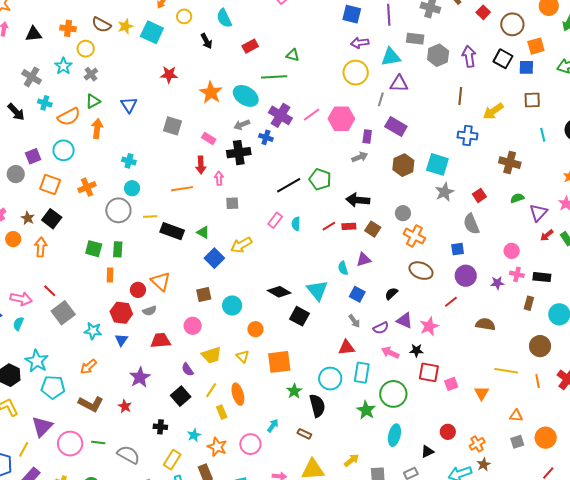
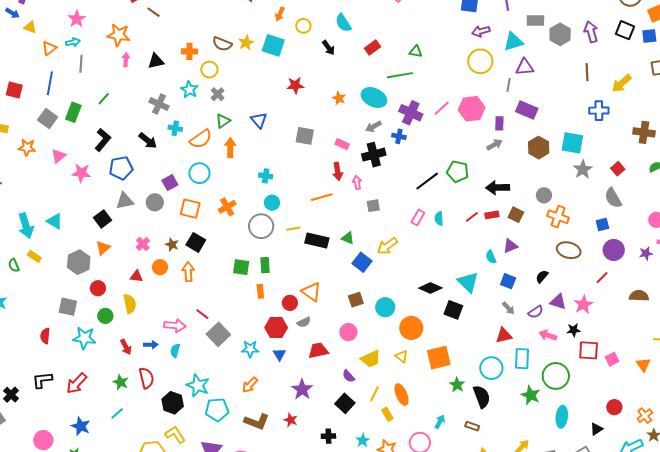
orange star: (211, 92) -> (339, 98), size x0.6
orange circle: (255, 329) -> (411, 328), size x1.5

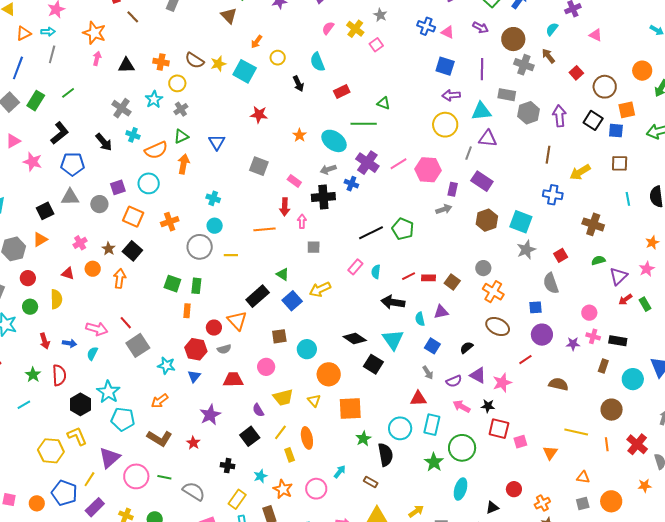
black arrow: (498, 188) -> (393, 302), moved
black rectangle: (317, 240) -> (258, 296), moved, turned -65

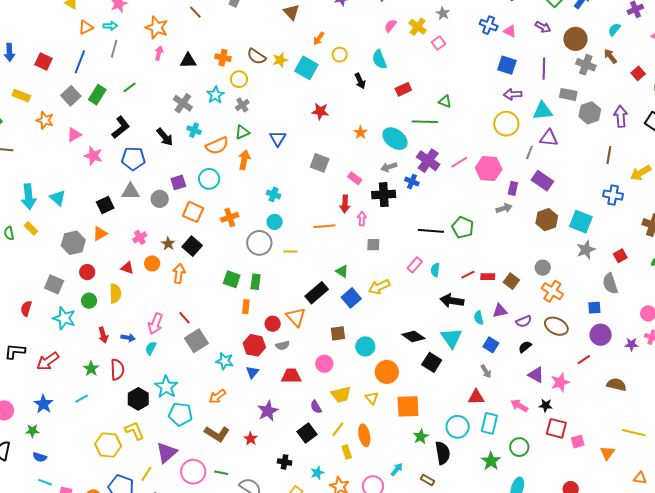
black line: (371, 233) -> (431, 231), turned 30
pink arrow: (97, 329) -> (155, 324), turned 95
purple semicircle: (454, 381) -> (524, 321), moved
green circle: (462, 448) -> (519, 447), size x0.7

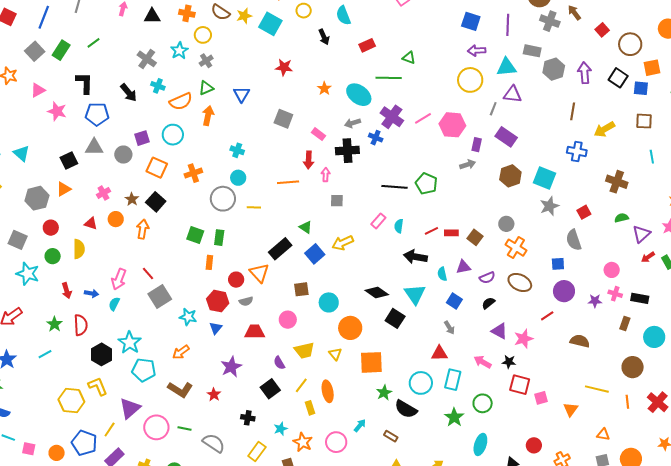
black L-shape: (121, 127) -> (84, 83), turned -50
black semicircle: (443, 453) -> (406, 409), turned 130

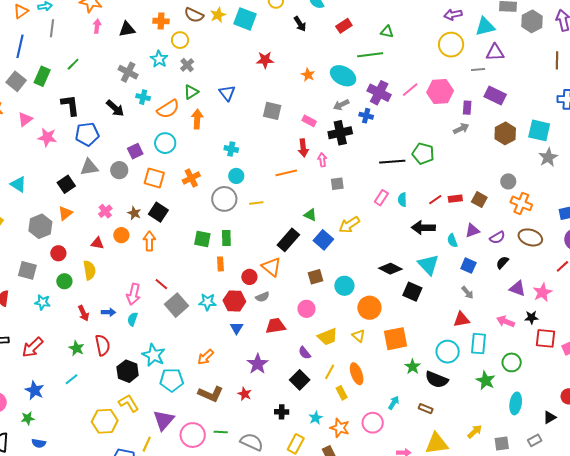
gray line: (493, 109) -> (478, 70), turned 72
cyan star: (28, 274) -> (42, 302), size x0.7
cyan star: (188, 317) -> (207, 302), moved

